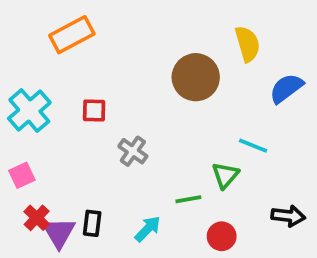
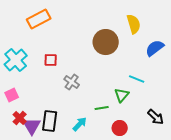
black arrow: (288, 216) -> (156, 117), turned 36
black rectangle: (92, 223) -> (50, 121), size x1.5

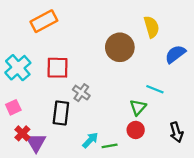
red square: (51, 60) -> (57, 68), size x1.5
green line: (102, 108) -> (110, 146), moved
black arrow: (156, 117) -> (176, 132), turned 30
black rectangle: (50, 121) -> (61, 113), moved
red circle: (120, 128) -> (136, 130), moved

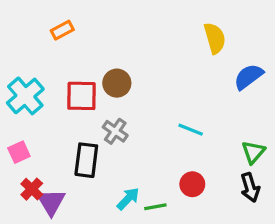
orange rectangle: (44, 21) -> (62, 30), size x0.6
brown circle: (120, 47) -> (117, 83), moved, size x0.7
cyan line: (155, 89) -> (191, 130), moved
green triangle: (138, 107) -> (253, 152), moved

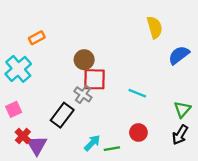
orange rectangle: (62, 30) -> (37, 38), moved
red square: (82, 96) -> (95, 79), moved
black rectangle: (86, 160) -> (62, 115), turned 30
black arrow: (250, 187) -> (180, 135), turned 48

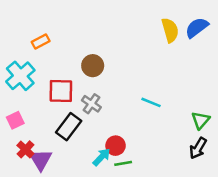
blue semicircle: (179, 55) -> (197, 28), moved
red square: (95, 79) -> (61, 91), moved
red circle: (138, 132) -> (116, 146), moved

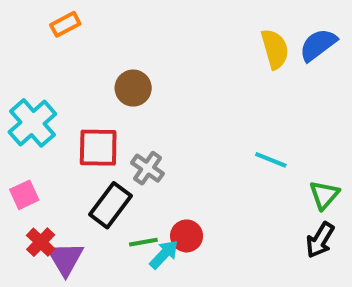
orange rectangle: (41, 42) -> (65, 24), moved
brown circle: (93, 66) -> (133, 88), moved
cyan line: (151, 102) -> (271, 160), moved
green line: (123, 163) -> (143, 242), moved

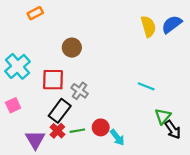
green triangle: (324, 195) -> (163, 116), moved
black arrow: (320, 240) -> (173, 130), turned -66
red cross: (41, 242) -> (57, 131), moved
cyan arrow: (164, 254) -> (117, 137), moved, turned 98

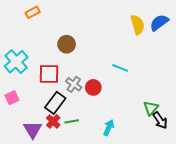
cyan line: (146, 86) -> (120, 68), moved
red circle: (101, 127) -> (93, 87), moved
cyan arrow: (117, 137) -> (109, 128), turned -119

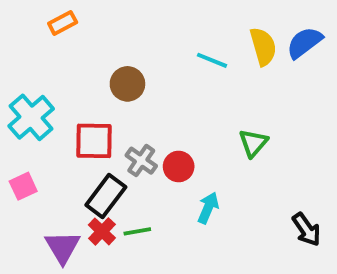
cyan line: (120, 68) -> (212, 60), moved
green triangle: (151, 108) -> (253, 143), moved
cyan arrow: (109, 128) -> (208, 208), moved

